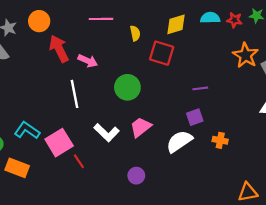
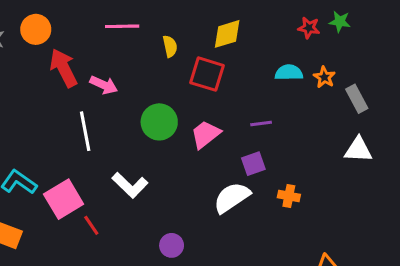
cyan semicircle: (210, 18) -> (289, 73), moved
orange star: (246, 55) -> (324, 77), size x0.6
pink trapezoid: (141, 127) -> (206, 134), moved

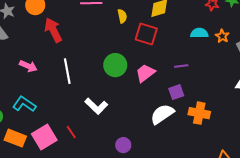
pink arrow: (104, 85) -> (28, 66), moved
orange cross: (289, 196) -> (199, 113), size x1.5
pink square: (64, 199) -> (44, 137), moved

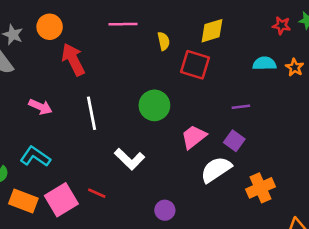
pink trapezoid: (145, 73) -> (194, 137), moved
purple square: (176, 92) -> (234, 141), turned -35
orange cross: (199, 113) -> (261, 188), moved, turned -35
red line: (71, 132) -> (97, 193), turned -32

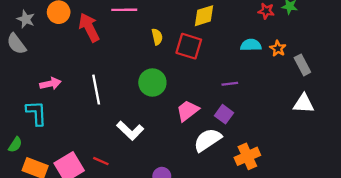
yellow semicircle: (164, 41) -> (157, 37), moved
red arrow: (73, 60) -> (89, 27), moved
pink arrow: (40, 107) -> (50, 84), turned -36
cyan L-shape: (35, 156) -> (36, 113), moved, turned 52

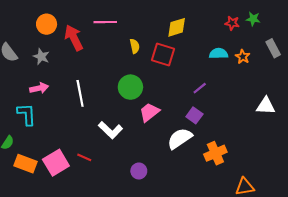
gray star: (26, 19) -> (41, 57), moved
gray rectangle: (302, 65) -> (273, 48), moved
purple line: (230, 84) -> (200, 88), turned -32
pink trapezoid: (188, 111) -> (149, 112), moved

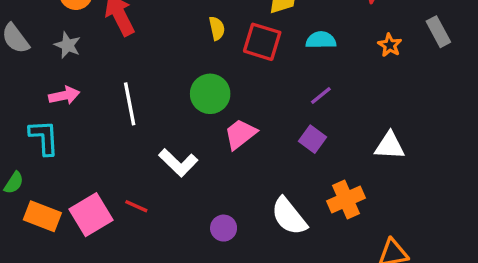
cyan semicircle: (219, 53) -> (321, 40), moved
white triangle: (266, 106) -> (390, 146), moved
white semicircle: (180, 138) -> (289, 216), moved, turned -95

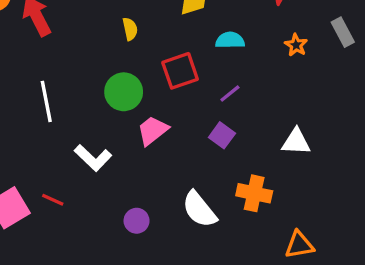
red square: (262, 42) -> (180, 71), moved, turned -36
orange cross: (346, 200) -> (254, 193), turned 36

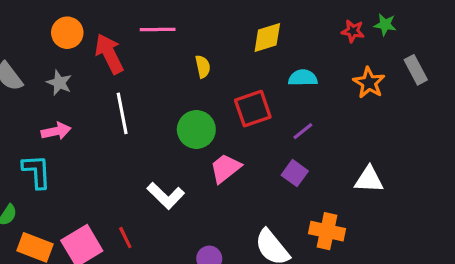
orange star: (296, 45) -> (369, 83), size x1.4
white line: (46, 101) -> (122, 113), moved
red line: (53, 200) -> (125, 238), turned 40

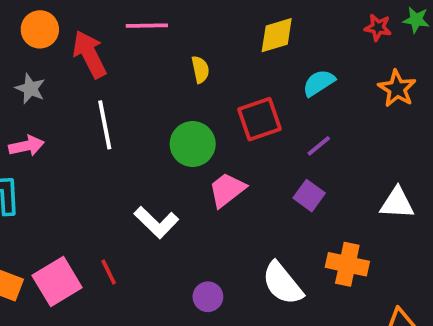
cyan semicircle: (303, 78) -> (319, 83), turned -32

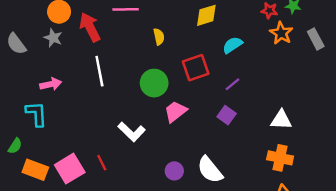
gray star: (30, 89) -> (53, 38), moved
orange star: (397, 89) -> (281, 33), moved
orange cross: (347, 264) -> (280, 158), moved
purple circle: (208, 297) -> (174, 171), moved

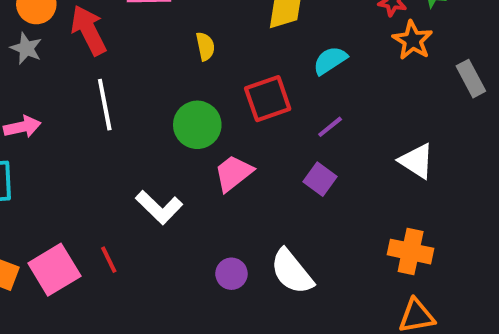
gray rectangle: (316, 39) -> (471, 79), moved
white triangle: (281, 120) -> (417, 161), moved, turned 30

